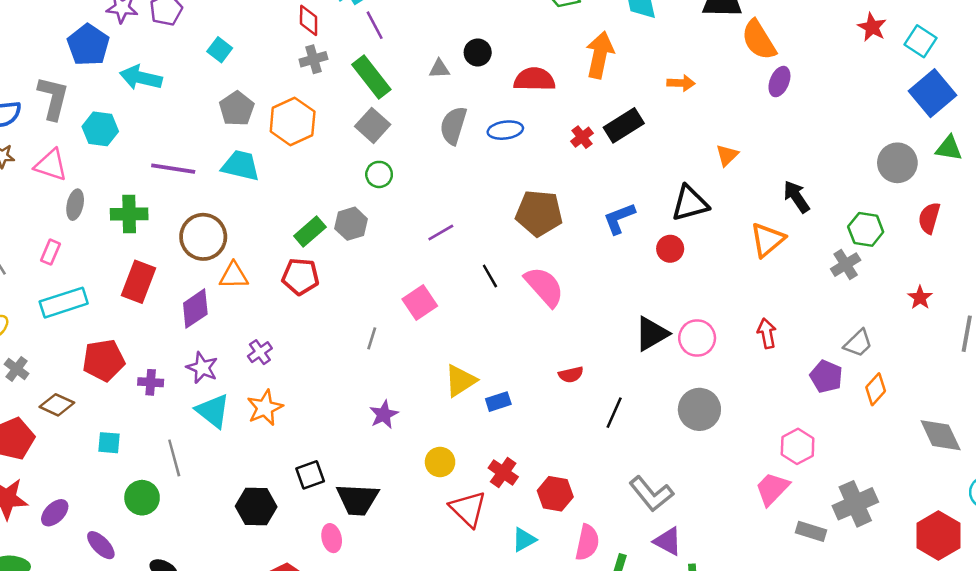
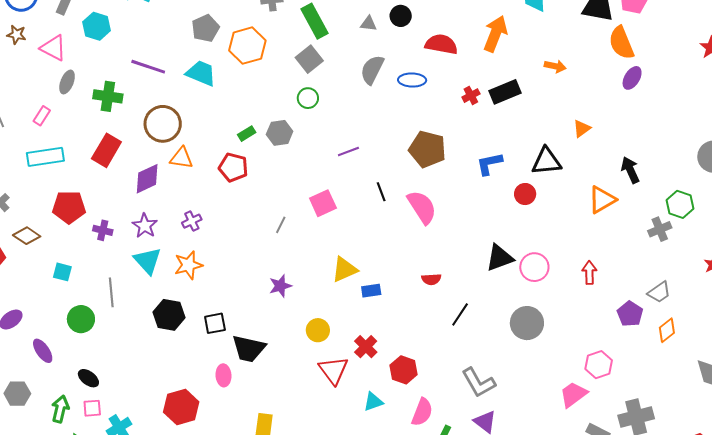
green rectangle: (310, 231) -> (247, 134), size x0.7
black hexagon: (256, 506) -> (169, 315), moved

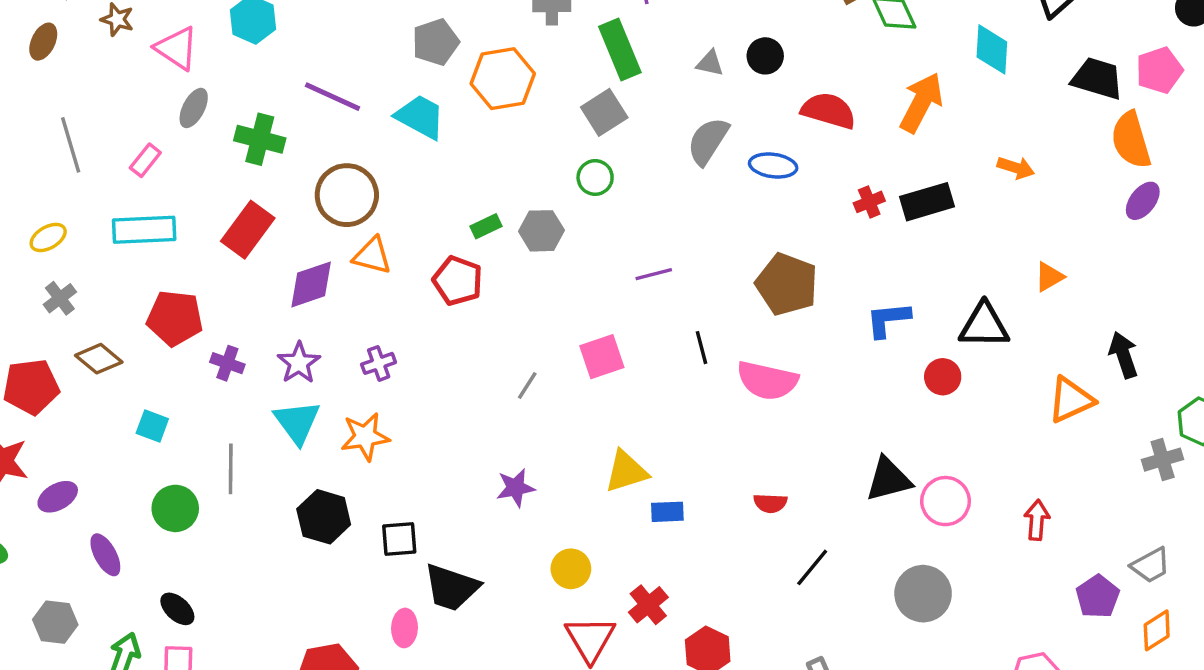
pink semicircle: (422, 207) -> (767, 381), turned 129

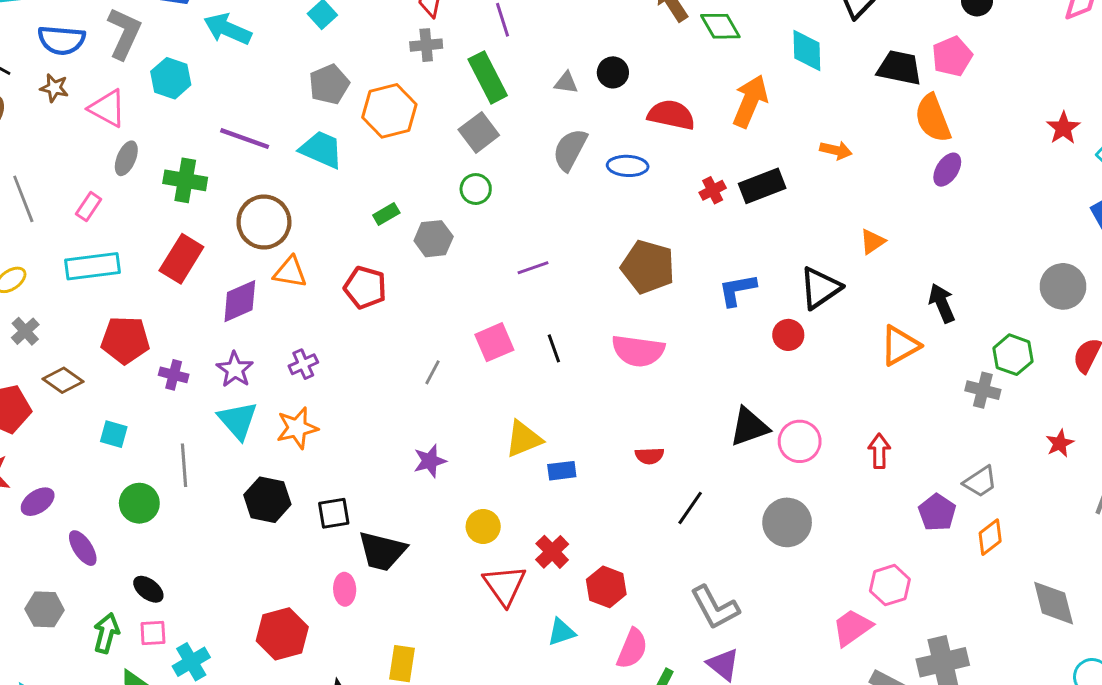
green rectangle: (486, 226) -> (386, 214), moved
black triangle: (984, 325) -> (820, 288), turned -30
black line: (701, 348) -> (554, 348), moved
gray cross: (1163, 460) -> (983, 390), turned 36

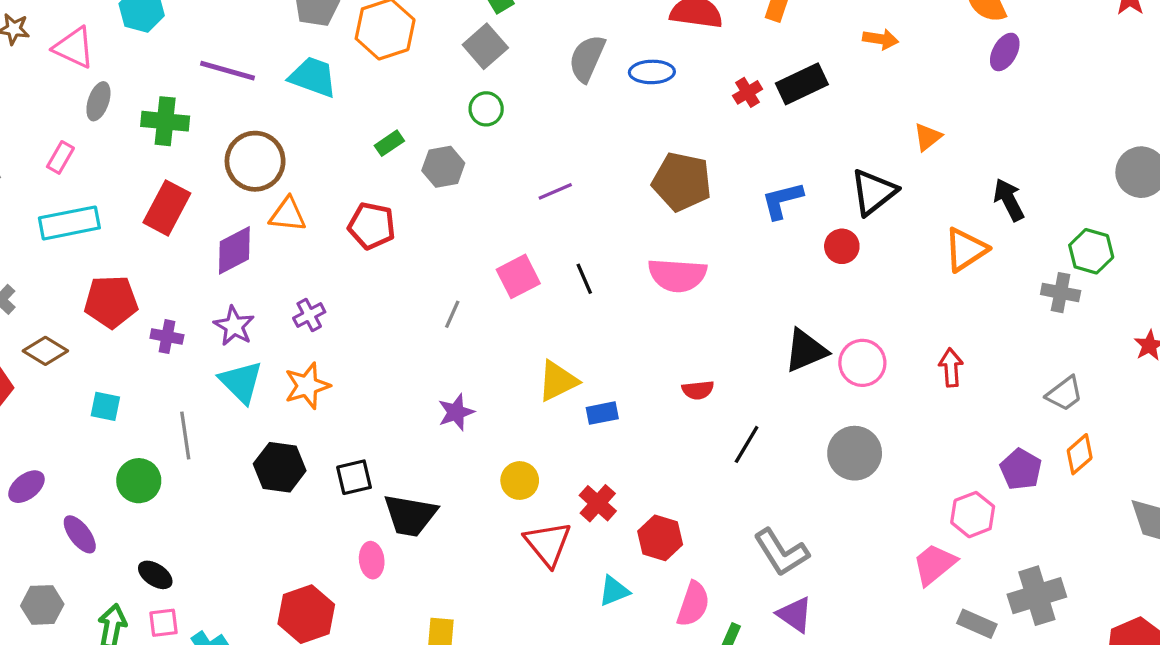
purple pentagon: (937, 512) -> (1021, 469), moved

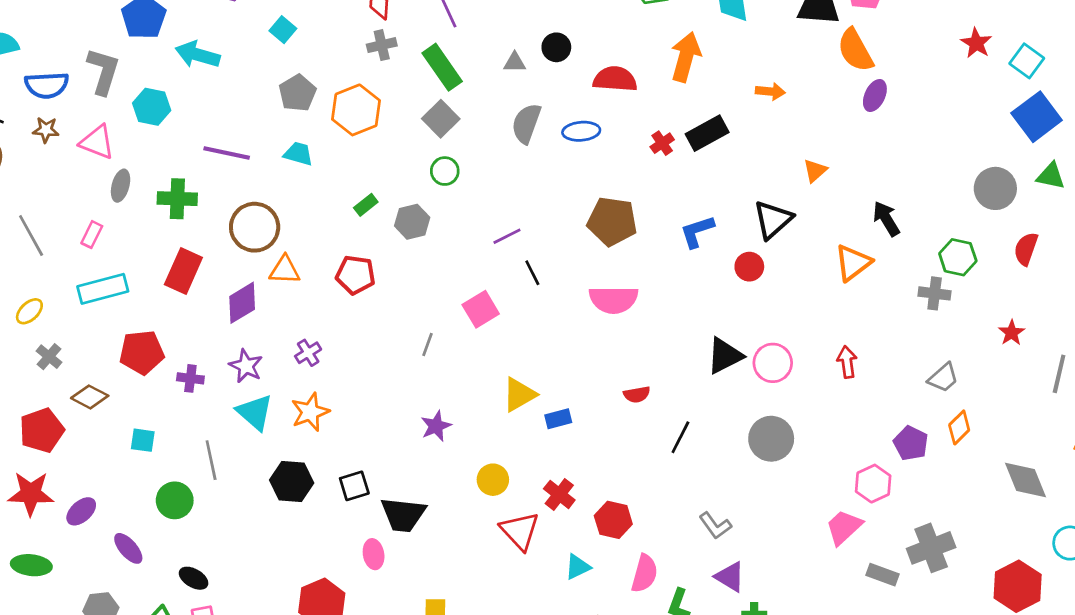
cyan trapezoid: (313, 77) -> (298, 154), size x0.7
black line: (584, 279) -> (532, 273), moved
gray L-shape: (781, 552) -> (715, 526), size x0.7

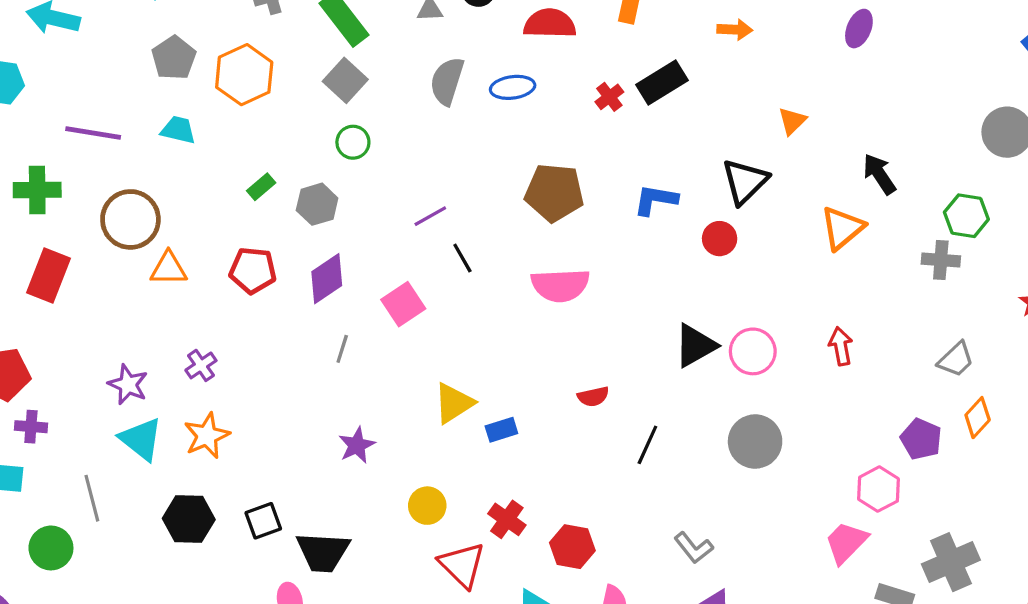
blue L-shape: (697, 231) -> (656, 200), turned 30
purple diamond: (242, 303) -> (327, 279), moved
purple cross: (190, 378) -> (31, 427), moved

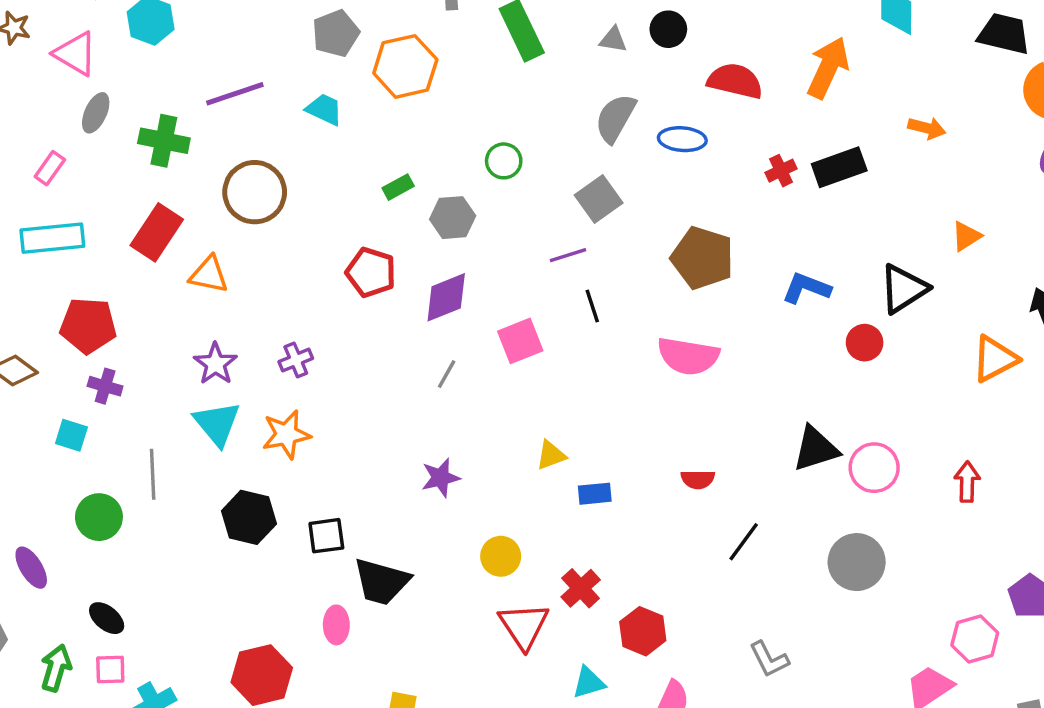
gray square: (345, 80) -> (599, 199), moved
purple line: (93, 133) -> (235, 94), turned -40
orange triangle: (169, 269) -> (209, 275), moved
yellow triangle: (454, 403) -> (551, 455), size x0.7

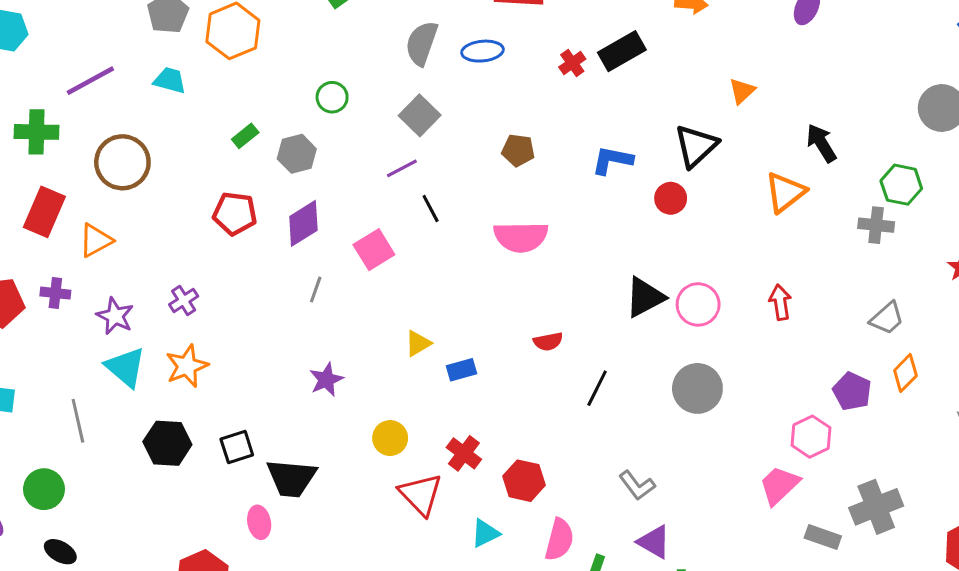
brown pentagon: (702, 258) -> (518, 150), size x0.6
orange triangle: (209, 275) -> (96, 240), turned -30
purple cross: (105, 386) -> (55, 293), moved
green circle: (99, 517) -> (44, 489), moved

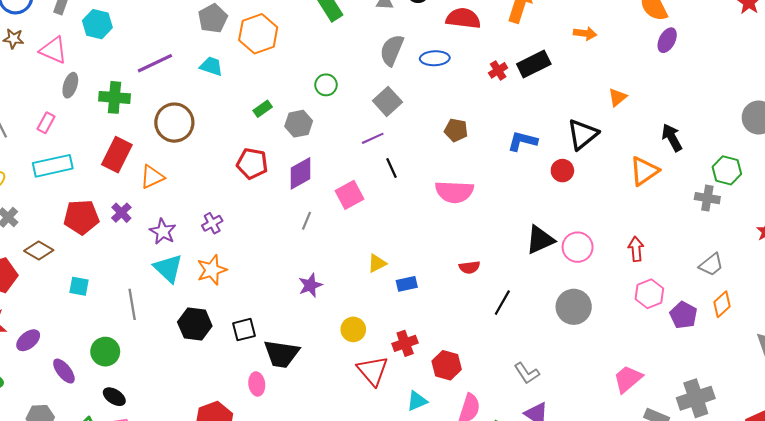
purple cross: (55, 293) -> (121, 213), turned 36
pink hexagon: (811, 437) -> (649, 294), moved
red cross: (464, 453) -> (405, 343), turned 30

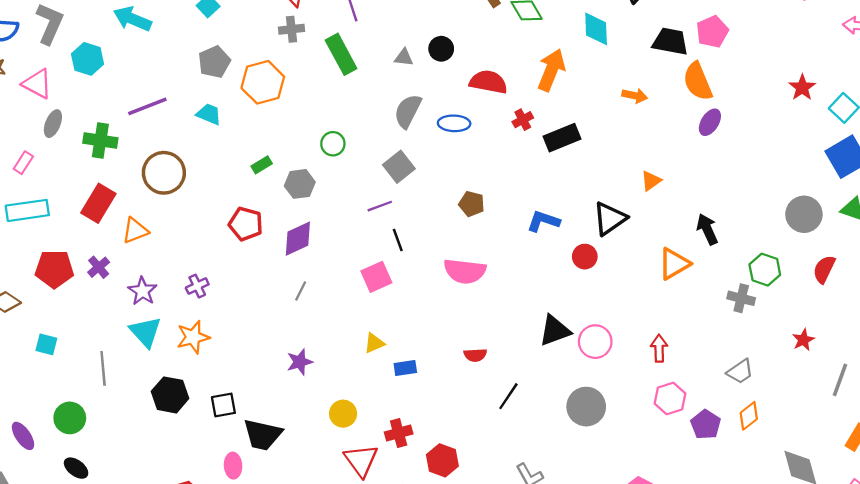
orange arrow: (585, 33) -> (635, 96), moved
red cross: (498, 70) -> (523, 120), moved
pink square: (350, 195) -> (376, 277), moved

